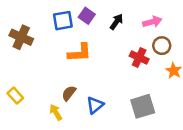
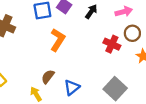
orange L-shape: (80, 53) -> (58, 40), turned -55
gray square: (143, 106) -> (115, 89), turned -30

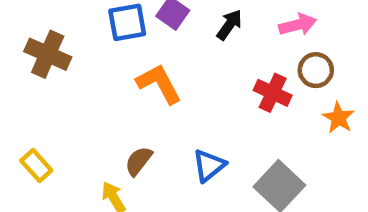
orange L-shape: (58, 40) -> (159, 84), turned -60
blue triangle: (72, 87) -> (209, 166), moved

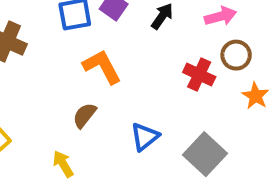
brown semicircle: (139, 161) -> (85, 115), moved

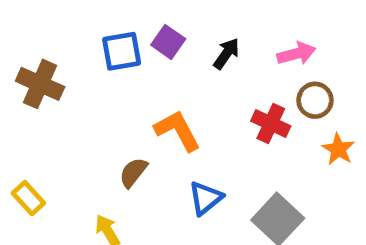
orange L-shape: (102, 67) -> (178, 130), moved

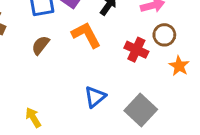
orange L-shape: (178, 130) -> (86, 35), moved
brown semicircle: (133, 172) -> (41, 45), moved

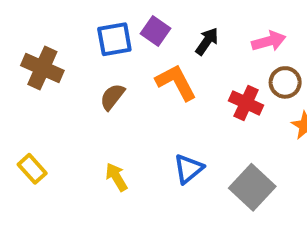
yellow arrow: (33, 117) -> (116, 177), moved

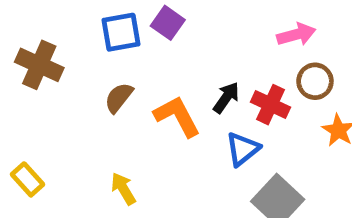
black arrow: (207, 41) -> (226, 98), moved
orange L-shape: (176, 82) -> (177, 116), moved
blue triangle: (188, 169) -> (243, 149), moved

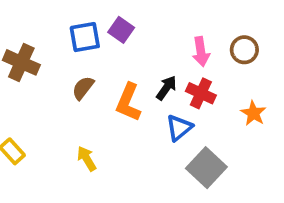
pink arrow: (296, 34) -> (201, 52), moved, turned 96
brown circle: (315, 81) -> (244, 50), moved
orange L-shape: (177, 116) -> (128, 102), turned -129

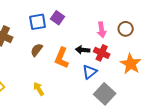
black arrow: (166, 88) -> (83, 50), turned -120
orange star: (253, 113) -> (131, 64), size x1.5

